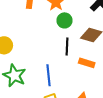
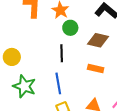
black line: (67, 47) -> (62, 53), moved

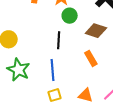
orange rectangle: (96, 68) -> (91, 58), turned 42

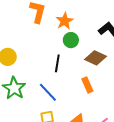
blue line: (52, 70) -> (48, 92), turned -45

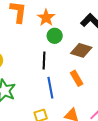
blue line: (48, 92) -> (50, 88), moved, turned 40

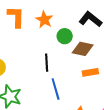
green circle: (55, 36) -> (65, 36), moved
orange rectangle: (77, 78) -> (90, 72), moved, turned -63

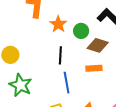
orange star: (44, 20) -> (58, 24), moved
orange rectangle: (90, 72) -> (94, 68), moved

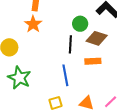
orange star: (58, 24) -> (33, 24), moved
black line: (60, 55) -> (70, 44), moved

